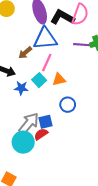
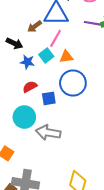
blue circle: (68, 105) -> (73, 83), size x1.6
gray arrow: (29, 124) -> (48, 133), moved, turned -125
red semicircle: (41, 134) -> (30, 87), moved

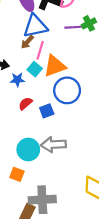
brown arrow: (34, 26) -> (27, 42), moved
orange triangle: (66, 57) -> (55, 66), size x1.6
cyan circle: (24, 117) -> (28, 150), moved

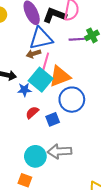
brown arrow: (27, 42) -> (33, 54), turned 32
cyan square: (35, 69) -> (41, 80), size x1.6

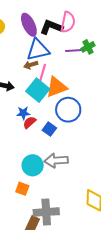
blue star: (24, 90) -> (23, 113), moved
blue square: (53, 119) -> (49, 129), turned -32

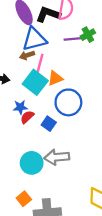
orange triangle: (56, 87) -> (55, 78), size x0.7
orange square: (22, 189) -> (24, 199), moved, turned 32

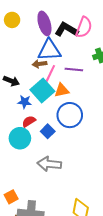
purple line: (73, 39) -> (74, 70), moved
blue star: (20, 107) -> (25, 102), moved
cyan circle: (32, 163) -> (20, 138), moved

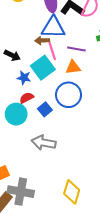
pink line: (50, 74) -> (52, 51), turned -48
orange triangle: (62, 90) -> (73, 67), moved

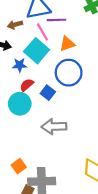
brown arrow: (42, 40) -> (15, 25), moved
purple line: (76, 49) -> (56, 20), moved

